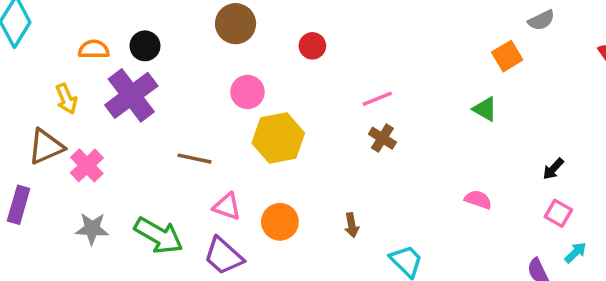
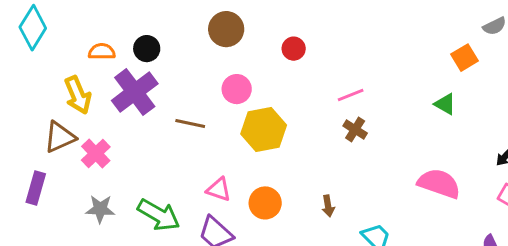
yellow arrow: (66, 99) -> (78, 95), size x1.4
brown line: (195, 159) -> (190, 124), moved
pink semicircle: (478, 200) -> (439, 183), size x1.8

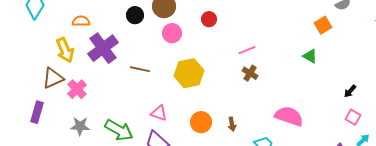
black circle: (147, 49) -> (135, 15), moved
pink circle: (237, 89) -> (172, 33), moved
pink semicircle: (439, 183) -> (289, 116), moved
orange circle: (265, 203) -> (201, 122), moved

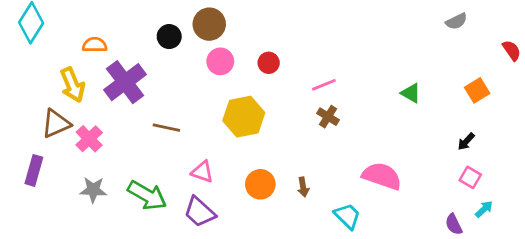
red circle: (209, 19) -> (269, 63), moved
orange square: (323, 25) -> (477, 90), moved
brown line: (140, 69) -> (166, 128), moved

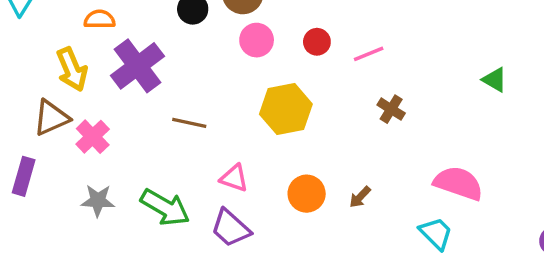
pink line: (324, 85) -> (369, 54), moved
brown arrow: (303, 187) -> (360, 197), turned 54
cyan trapezoid: (347, 216) -> (436, 233), moved

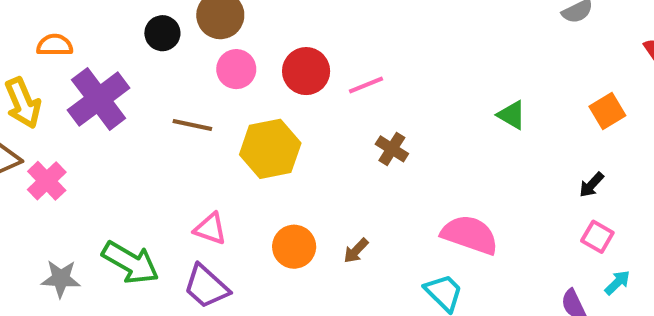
red circle: (317, 42) -> (306, 71), size x1.5
brown line: (189, 123) -> (192, 125), moved
gray star: (98, 200) -> (61, 279), moved

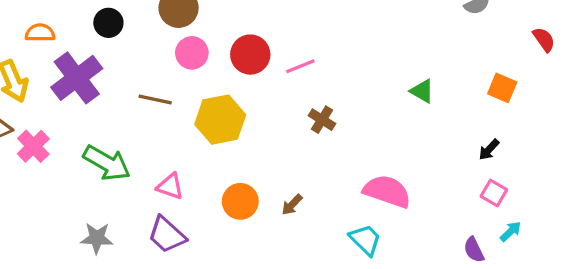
black circle: (162, 33) -> (108, 23), moved
orange square: (607, 111) -> (502, 88), turned -36
green arrow: (131, 263) -> (107, 163), moved
gray star: (61, 279) -> (97, 238), moved

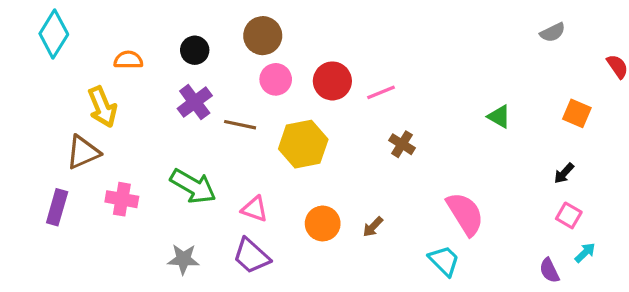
purple cross: (77, 78) -> (195, 102), moved, size x0.7
pink cross: (33, 146) -> (122, 199), moved, turned -36
pink semicircle: (387, 191) -> (465, 214), turned 39

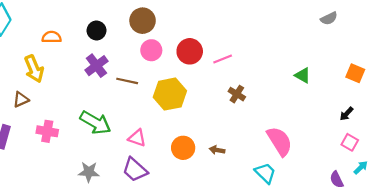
gray semicircle: (553, 32) -> (329, 18), moved
brown triangle: (83, 152) -> (21, 100), size x0.7
brown arrow: (373, 227) -> (217, 150), turned 56

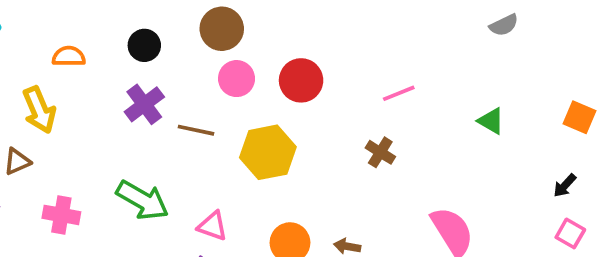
gray semicircle: (329, 18) -> (504, 25), moved
pink line: (223, 59) -> (399, 93), moved

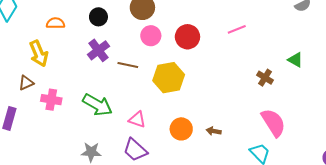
pink line: (399, 93) -> (237, 29), moved
brown cross: (380, 152) -> (265, 78), moved
pink cross: (61, 215) -> (51, 100), moved

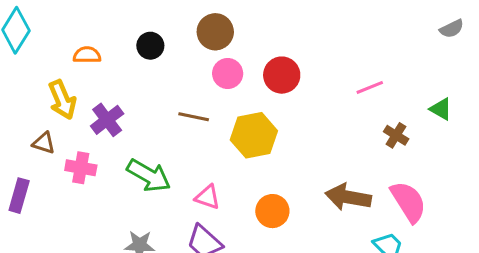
pink line: (237, 29) -> (370, 87), moved
purple cross: (98, 50) -> (107, 120), moved
brown triangle: (26, 83) -> (44, 143), turned 42
brown arrow: (214, 131) -> (348, 197), moved, size x2.0

